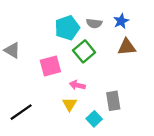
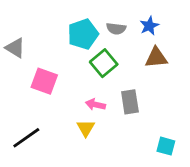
gray triangle: (12, 50) -> (15, 48), moved
pink square: (50, 66) -> (44, 81), moved, turned 35
gray rectangle: (113, 101) -> (130, 102), moved
cyan square: (94, 119) -> (166, 146), moved, turned -32

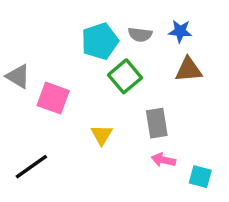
blue star: (149, 26) -> (180, 31), turned 30
gray triangle: (15, 48) -> (18, 76), moved
pink arrow: (95, 105) -> (163, 160), moved
yellow triangle: (86, 128) -> (102, 135), moved

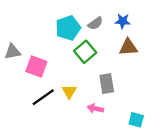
gray semicircle: (140, 35) -> (95, 23), turned -42
gray triangle: (18, 76) -> (12, 52), turned -42
pink arrow: (163, 160) -> (95, 109), moved
black line: (31, 167) -> (43, 97), moved

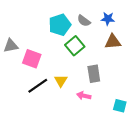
gray semicircle: (95, 23) -> (84, 21), turned 72

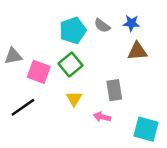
green square: (75, 46) -> (70, 65), moved
black line: (38, 86) -> (23, 107), moved
cyan square: (120, 106) -> (146, 129), size x1.5

